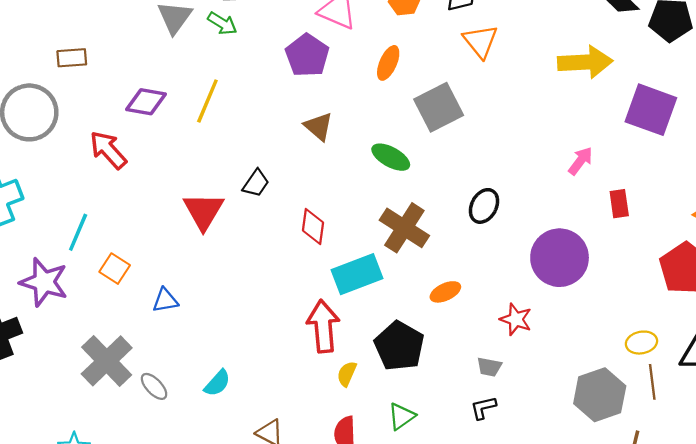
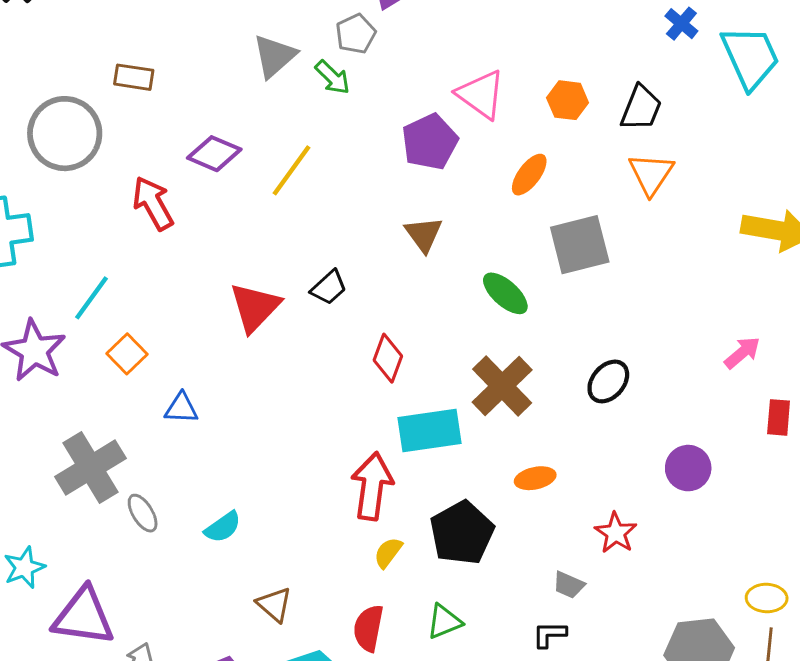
purple circle: (560, 258) -> (688, 468), size x0.6

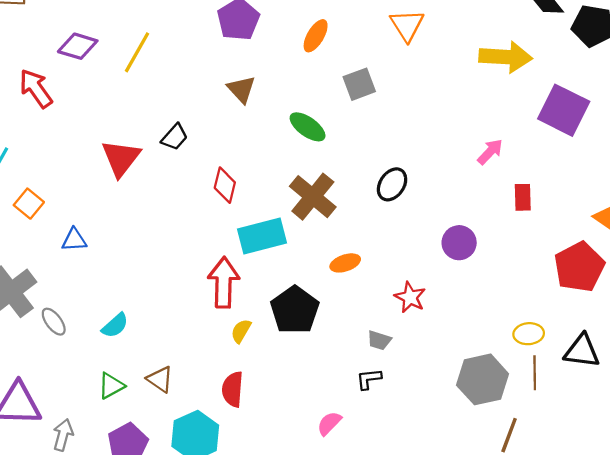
gray square: (580, 245) -> (359, 84), size x0.7
green triangle: (444, 622) -> (111, 386), moved

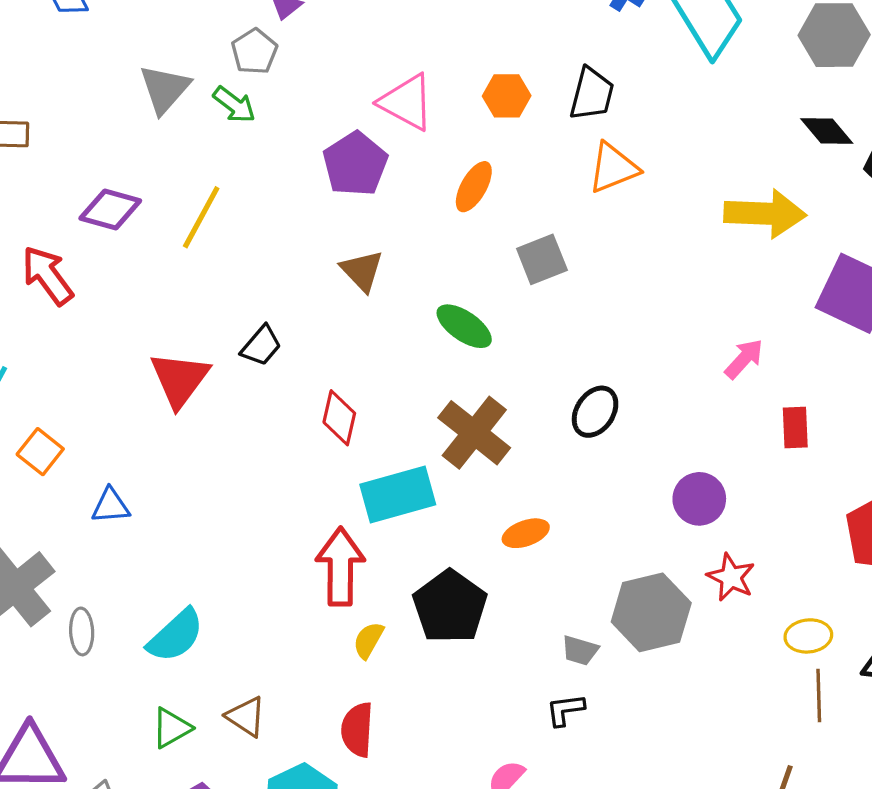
orange triangle: (407, 25) -> (613, 168), turned 42
red star: (410, 297) -> (731, 577), moved
gray ellipse: (54, 322) -> (82, 631), turned 36
cyan semicircle: (115, 325) -> (176, 636), size x1.4
gray hexagon: (483, 379) -> (651, 612), moved

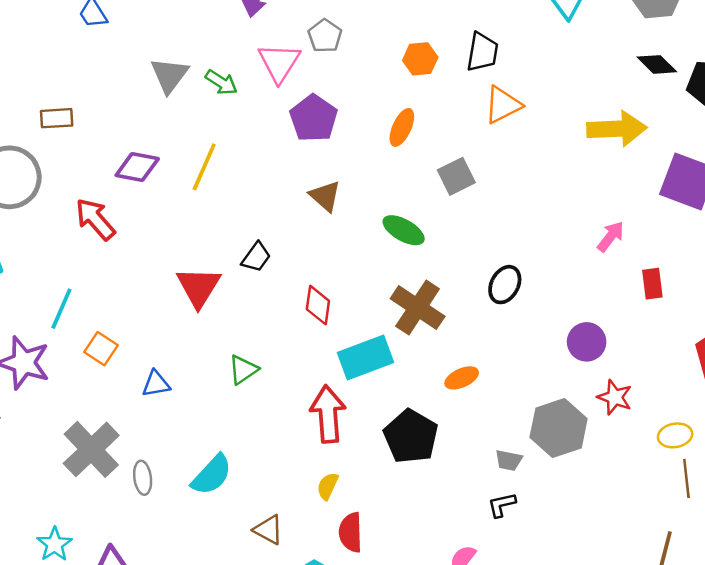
gray pentagon: (254, 51) -> (325, 36), moved
pink triangle: (407, 102) -> (279, 63), moved, turned 39
yellow semicircle: (368, 640) -> (328, 486), moved
green triangle: (171, 728) -> (243, 370), moved

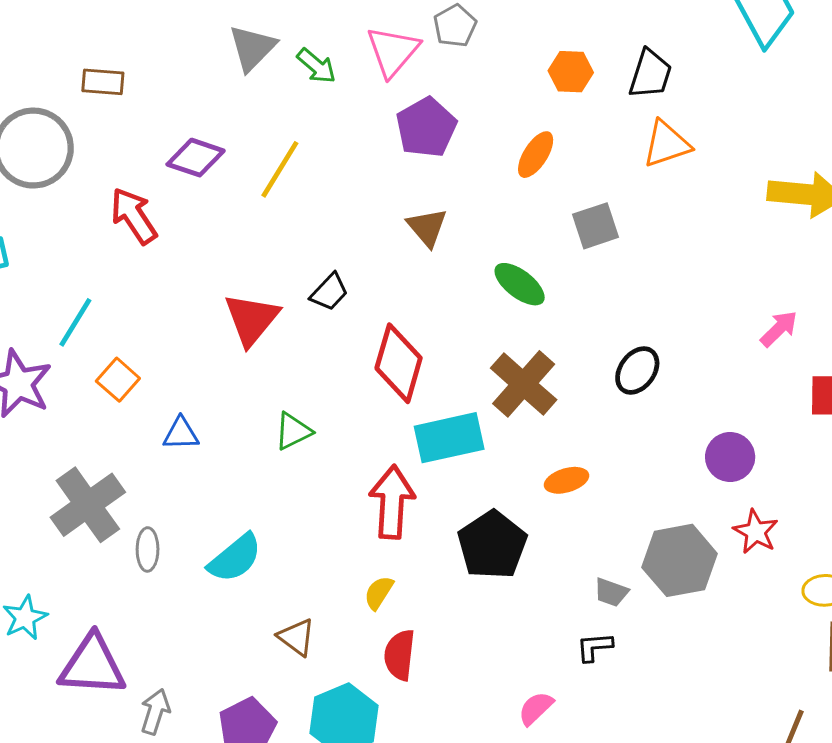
red diamond: (318, 305) -> (399, 363), size x1.5

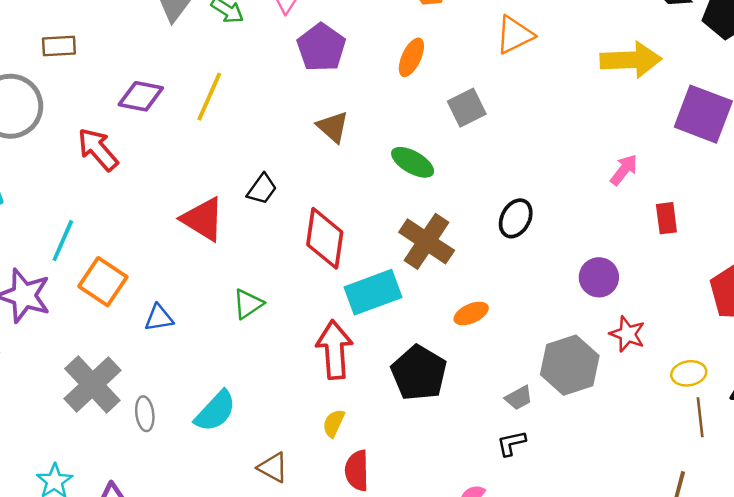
red triangle: (252, 319) -> (203, 219), turned -30
orange square: (118, 380) -> (103, 282), size x1.4
gray trapezoid: (611, 592) -> (519, 398), turned -40

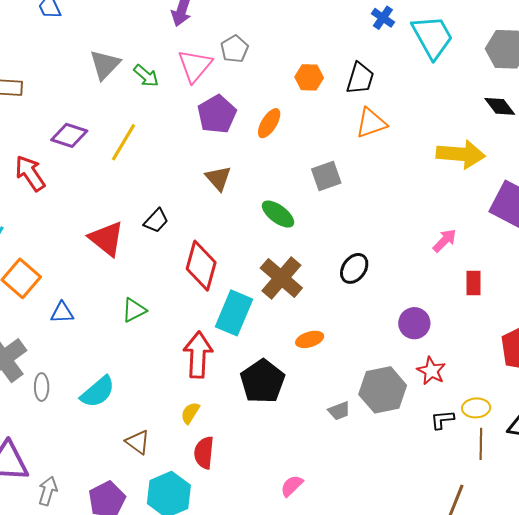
orange ellipse: (411, 57) -> (269, 123), moved
cyan rectangle: (373, 292) -> (234, 313), turned -54
black L-shape: (511, 443) -> (442, 420), moved

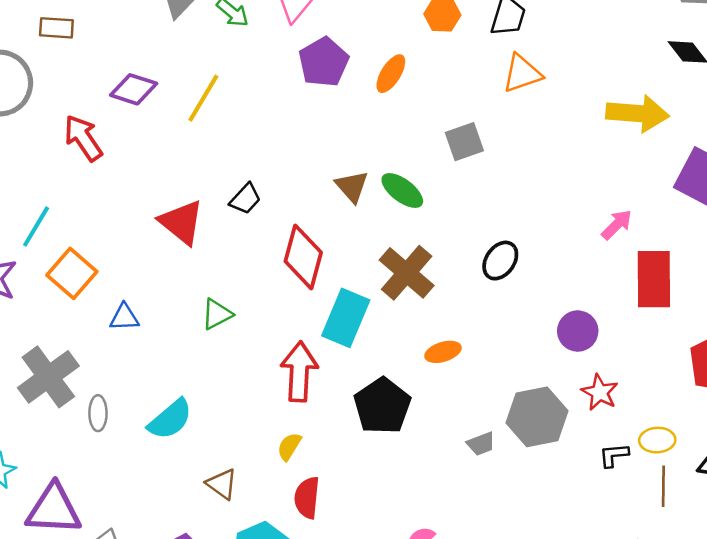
brown triangle: (218, 178) -> (352, 186), moved
red rectangle: (473, 283) -> (654, 279), size x1.8

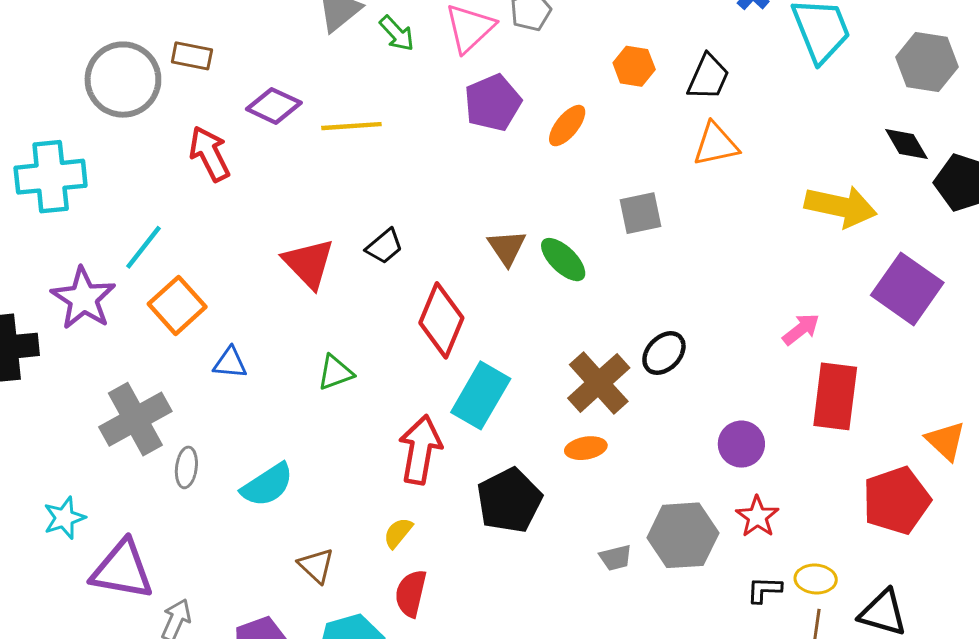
brown rectangle: (56, 28) -> (192, 56), moved
yellow line: (203, 98) -> (351, 126), turned 48
brown cross: (407, 273) -> (599, 383), moved

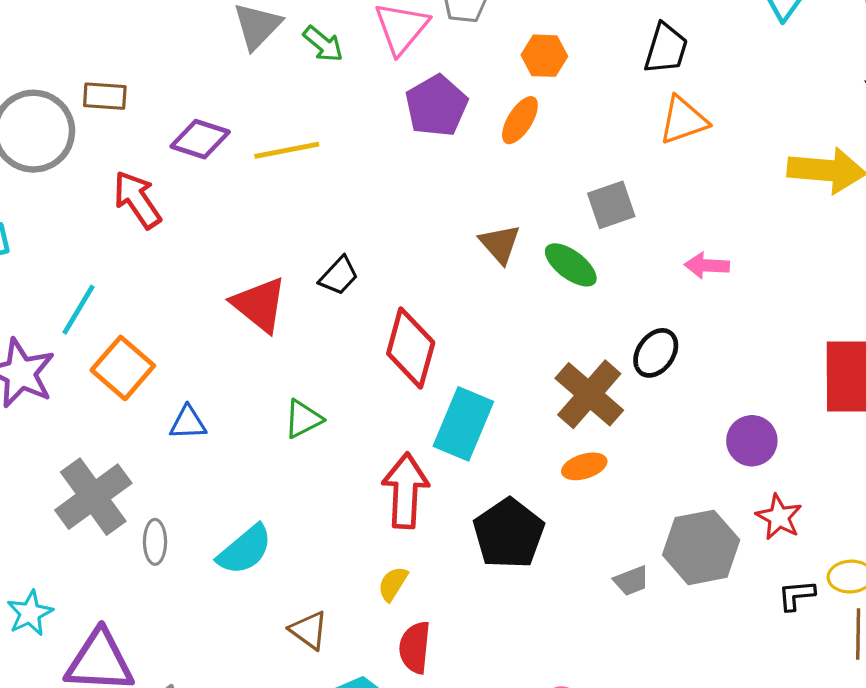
orange hexagon: (634, 66) -> (544, 56), moved
brown triangle: (507, 248) -> (500, 244), moved
green ellipse: (563, 260) -> (571, 265), moved
pink arrow: (801, 329) -> (707, 265), moved, turned -132

